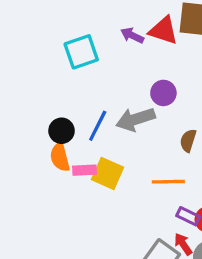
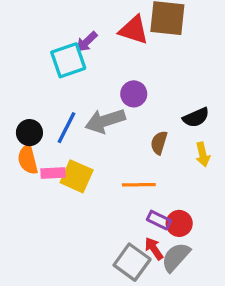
purple arrow: (132, 35) -> (87, 42), moved, turned -70
cyan square: (81, 52) -> (68, 60), moved

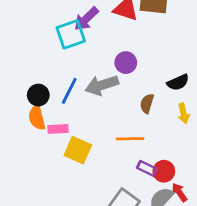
purple arrow: (87, 42) -> (86, 19), size x1.4
yellow square: (77, 176) -> (78, 150), moved
red arrow: (154, 249) -> (179, 192), moved

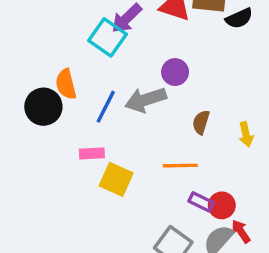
cyan square: (71, 34) -> (108, 37), turned -36
black semicircle: (178, 82) -> (239, 18), moved
black circle: (38, 95) -> (43, 107), moved, size x1.4
orange semicircle: (37, 118) -> (66, 84), moved

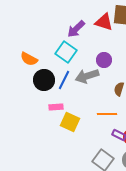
cyan square: (108, 37) -> (66, 52), moved
orange semicircle: (66, 84) -> (29, 59), moved, turned -48
black circle: (43, 107) -> (44, 80), moved

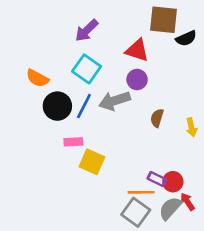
red triangle: (104, 22) -> (137, 50), moved
purple arrow: (76, 29) -> (87, 30), moved
orange line: (107, 114) -> (141, 192), moved

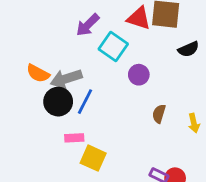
black semicircle: (186, 38) -> (189, 49), moved
red triangle: (137, 50) -> (139, 18), moved
cyan square: (87, 69) -> (113, 46), moved
gray arrow: (114, 101) -> (66, 79), moved

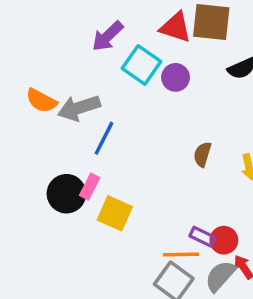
purple circle: (139, 75) -> (176, 77), moved
black circle: (58, 102) -> (66, 194), moved
pink rectangle: (74, 138) -> (90, 187), turned -60

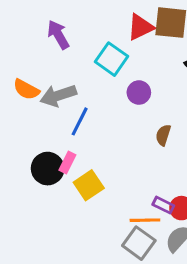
red triangle: (176, 27) -> (140, 27), turned -44
purple arrow: (108, 36) -> (58, 35), moved, turned 104
purple circle: (176, 77) -> (139, 93), moved
yellow square: (115, 213) -> (89, 185), turned 32

